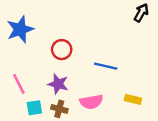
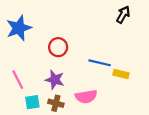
black arrow: (141, 13) -> (123, 15), moved
yellow rectangle: (133, 99) -> (121, 74), moved

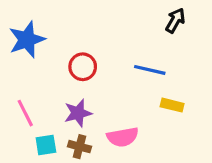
blue line: (100, 63) -> (150, 70), moved
purple star: (55, 80) -> (78, 113), turned -30

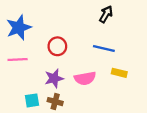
black arrow: (175, 20) -> (106, 14), moved
pink line: (25, 113) -> (18, 60), moved, turned -66
pink semicircle: (123, 137) -> (85, 78), moved

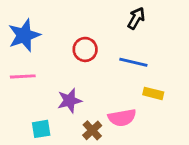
red circle: (57, 46) -> (85, 49), moved
pink semicircle: (85, 78) -> (122, 118), moved
brown cross: (55, 102) -> (92, 130), moved, turned 32

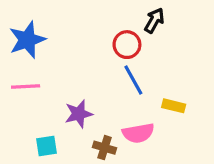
red circle: (85, 49) -> (127, 45), moved
blue line: (133, 62) -> (133, 80), moved, turned 48
brown cross: (92, 130) -> (104, 148), turned -30

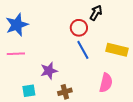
yellow rectangle: (174, 106) -> (117, 50), moved, size x1.5
pink semicircle: (138, 133) -> (106, 83), moved, turned -66
brown cross: (104, 148) -> (65, 92), turned -32

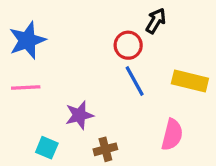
cyan square: (29, 91) -> (47, 148), turned 32

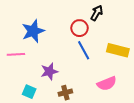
blue star: (27, 40) -> (33, 31), moved
pink semicircle: (172, 135) -> (107, 84), turned 54

